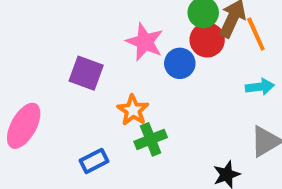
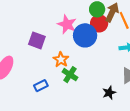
blue circle: (180, 63) -> (85, 35), size x1.5
green cross: (151, 139) -> (70, 75), turned -35

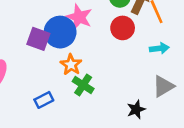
red circle: (99, 23) -> (123, 28), moved
blue circle: (85, 35) -> (60, 32), moved

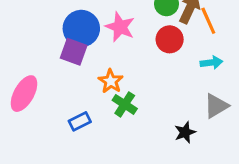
blue circle: (60, 32) -> (81, 29), moved

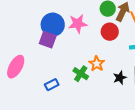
pink star: (120, 27) -> (78, 24), turned -30
orange star: (111, 81) -> (97, 64), moved
black star: (185, 132) -> (120, 78), moved

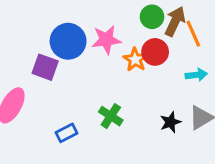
purple square: (48, 40) -> (45, 67), moved
orange star: (97, 64) -> (135, 60), moved

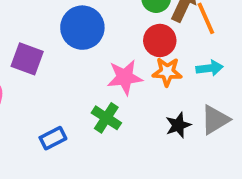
pink star: (106, 40) -> (125, 77), moved
blue circle: (68, 41) -> (82, 28), moved
orange star: (135, 60) -> (167, 72), moved, turned -30

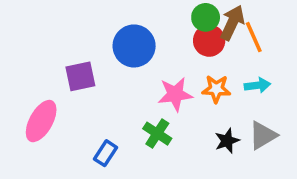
red circle: (160, 40) -> (209, 41), moved
purple square: (27, 59) -> (80, 76), turned -32
blue rectangle: (53, 138) -> (105, 153), turned -30

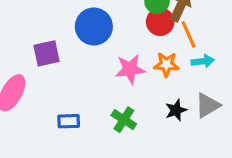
orange line: (254, 37) -> (189, 34), moved
green cross: (157, 134) -> (124, 120), moved
blue rectangle: (105, 153) -> (69, 121), turned 55

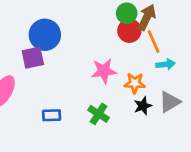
blue circle: (94, 27) -> (45, 35), moved
orange star: (166, 64) -> (135, 83), moved

